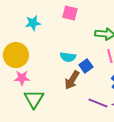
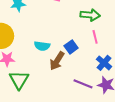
cyan semicircle: (68, 57) -> (42, 46), moved

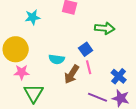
pink line: (95, 37) -> (89, 67), moved
blue square: (71, 47) -> (86, 49), moved

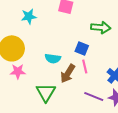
blue square: (86, 49) -> (82, 48), turned -32
green triangle: (34, 93) -> (46, 92), moved

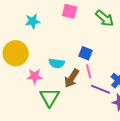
green arrow: (101, 27) -> (105, 18), moved, turned 36
pink star: (18, 71) -> (35, 76), moved
purple line: (94, 96) -> (101, 89), moved

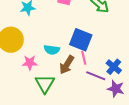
blue square: (86, 53) -> (81, 40), size x1.6

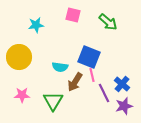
pink star: (30, 63) -> (22, 95), moved
purple line: (96, 76) -> (104, 93), turned 42
purple star: (116, 89) -> (124, 106), turned -30

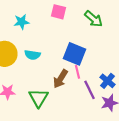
cyan semicircle: (60, 67) -> (32, 55), moved

